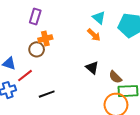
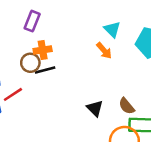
black triangle: (92, 68) -> (95, 108), moved
black line: (47, 94) -> (45, 70), moved

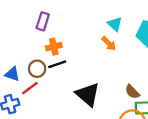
brown circle: (30, 63) -> (37, 69), moved
black triangle: (95, 108) -> (88, 94), moved, size x1.6

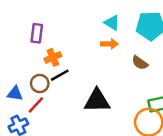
orange arrow: (109, 43) -> (109, 44), turned -35
brown semicircle: (132, 92) -> (140, 63), moved
black triangle: (88, 94) -> (97, 101), turned -32

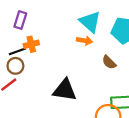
cyan triangle: (112, 23) -> (90, 22), size x1.5
black line: (60, 75) -> (17, 51), moved

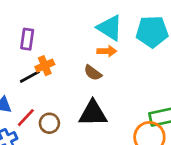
brown semicircle: (109, 62) -> (93, 73), moved
brown circle: (15, 66) -> (49, 123), moved

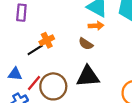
purple rectangle: (27, 39) -> (21, 13), moved
brown circle: (49, 123) -> (53, 86), size x1.6

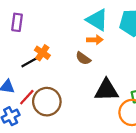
orange cross: (47, 40) -> (42, 53), turned -32
black triangle: (88, 76) -> (106, 90), moved

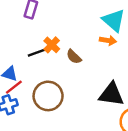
brown semicircle: (83, 58) -> (74, 57), moved
red line: (27, 97) -> (14, 87), moved

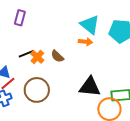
orange cross: (52, 45) -> (37, 57), moved

